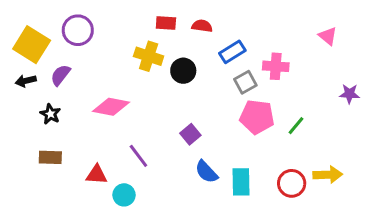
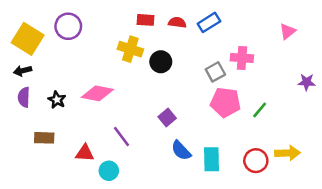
pink triangle: (328, 36) -> (288, 31), turned 42
blue rectangle: (232, 52) -> (209, 22), moved
purple semicircle: (60, 75) -> (24, 97), moved, turned -36
black star: (50, 114) -> (57, 100), moved

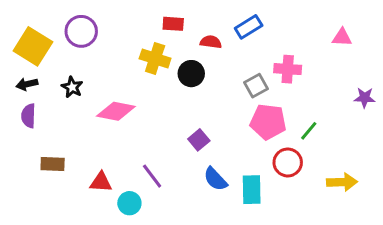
red semicircle: (177, 22) -> (211, 42), moved
pink triangle: (288, 31) -> (342, 37), turned 42
black star: (57, 100) -> (72, 87), moved
purple line: (121, 137) -> (152, 176), moved
red circle: (256, 161) -> (288, 162), moved

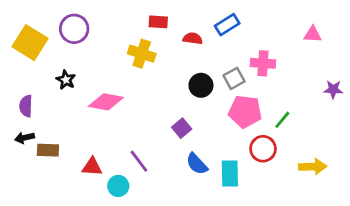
black circle: (191, 74) -> (201, 85), moved
black arrow: (27, 84) -> (25, 138), moved

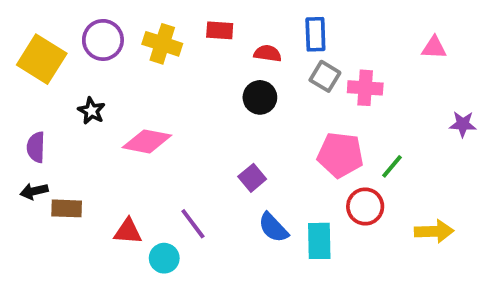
blue rectangle: (227, 25) -> (315, 34), turned -60
yellow cross: (142, 54) -> (162, 44), moved
gray square: (234, 78) -> (325, 76), moved, turned -30
black circle: (201, 85) -> (260, 97), moved

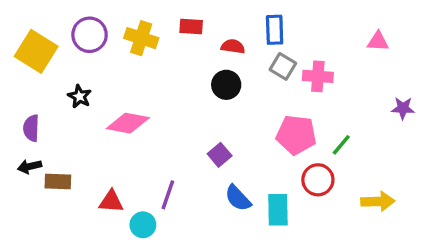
purple line: (193, 224) -> (168, 195), turned 56

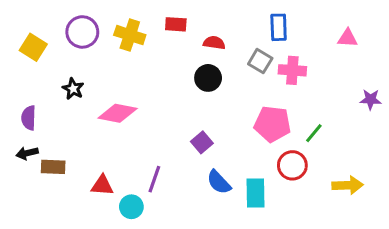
blue rectangle: (275, 30) -> (279, 27), moved
yellow square: (36, 51) -> (33, 47), size x0.7

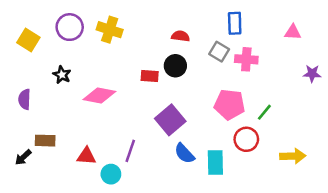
red rectangle: (176, 24) -> (150, 76), moved
purple star: (371, 99) -> (312, 74), moved
purple square: (202, 142) -> (170, 120), size x1.6
black arrow: (27, 153) -> (23, 157), moved, turned -30

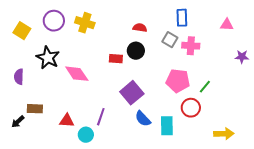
black star: (62, 75) -> (48, 58), size x1.6
pink diamond: (99, 95) -> (77, 74), turned 45
yellow arrow: (293, 156) -> (224, 134), moved

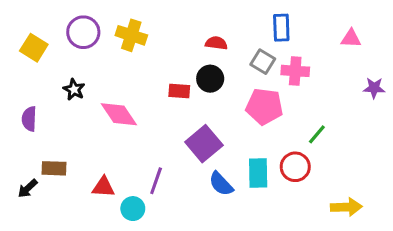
black star: (48, 58) -> (74, 89), size x0.6
pink pentagon: (178, 81) -> (264, 106), moved
cyan rectangle: (167, 126) -> (258, 173), moved

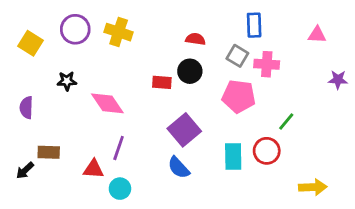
black star: (74, 89) -> (67, 81), turned -30
purple line: (156, 181) -> (119, 148), moved
blue semicircle: (221, 184) -> (179, 168), moved

